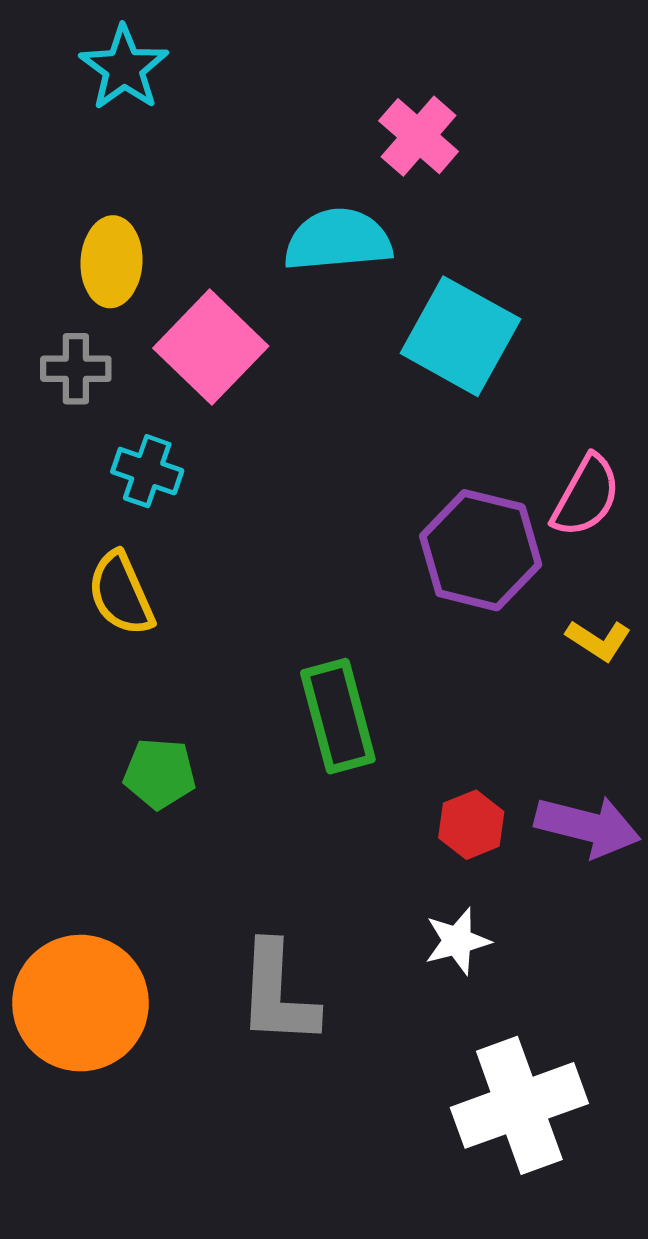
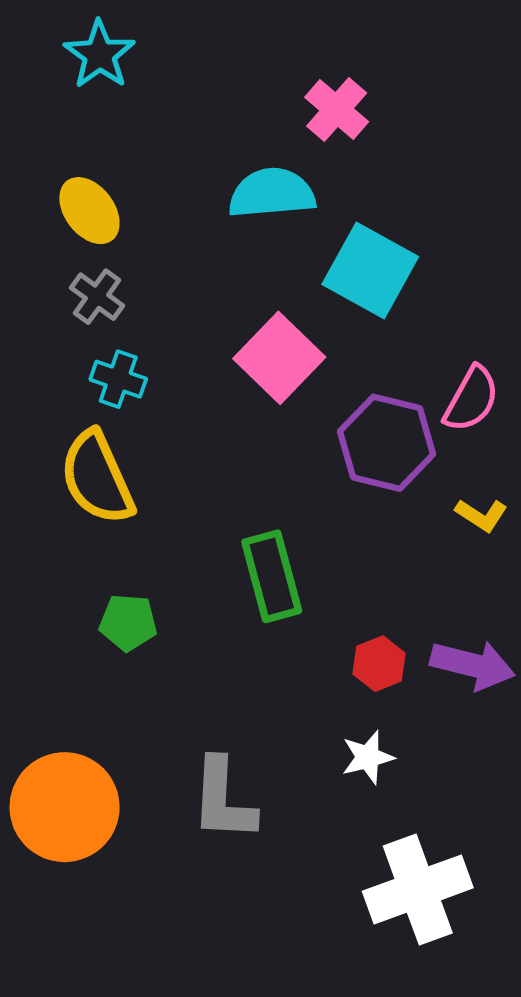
yellow ellipse: (112, 262) -> (89, 211), turned -40
pink square: (211, 347) -> (279, 358), moved
gray cross: (76, 369) -> (97, 297), moved, turned 36
yellow semicircle: (121, 594) -> (97, 478), size x1.4

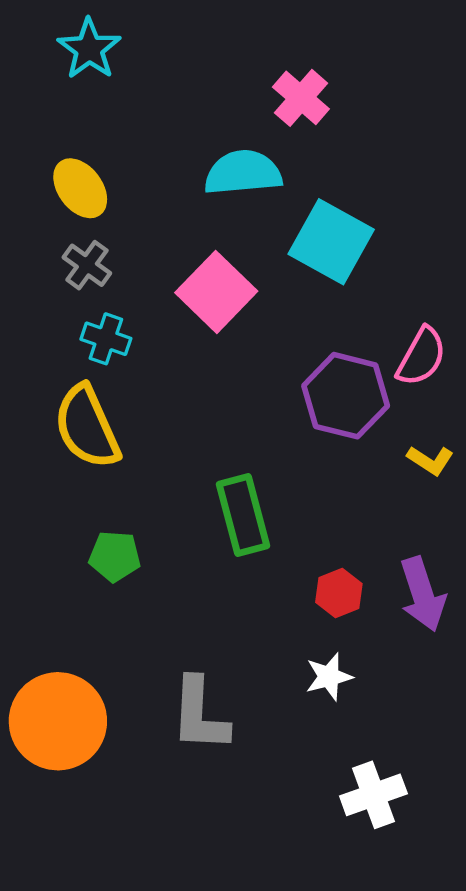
pink square: (279, 358) -> (216, 292), moved
purple arrow: (473, 665) -> (423, 594), turned 58
white cross: (418, 890) -> (373, 795), size x0.7

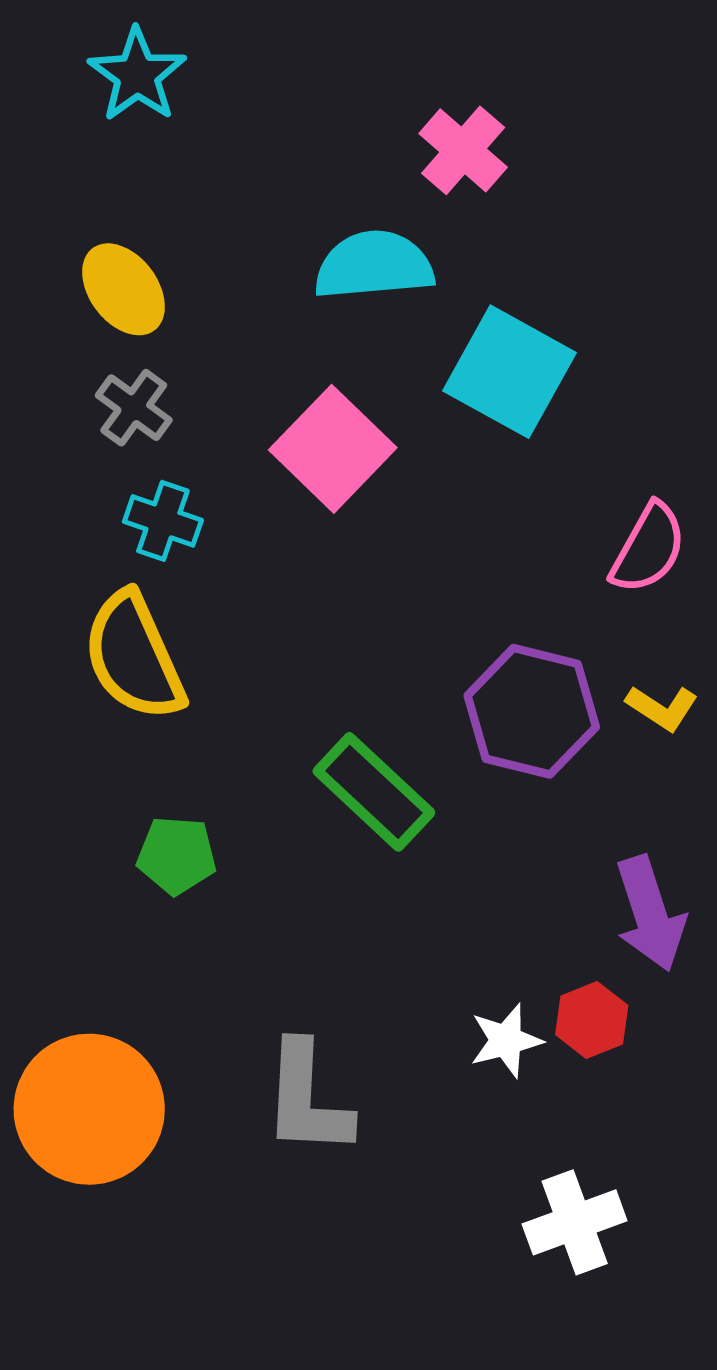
purple hexagon: (346, 396) -> (532, 711), moved
green rectangle: (243, 515) -> (374, 792), turned -32
red hexagon: (339, 593) -> (592, 1020), moved

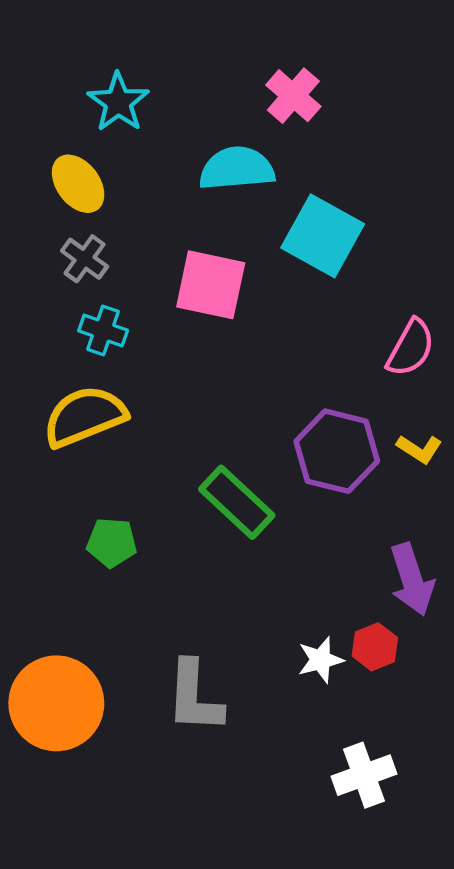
cyan star: (137, 75) -> (118, 102), moved
pink square: (333, 449) -> (211, 285), turned -32
yellow semicircle: (134, 656) -> (85, 416), turned 92

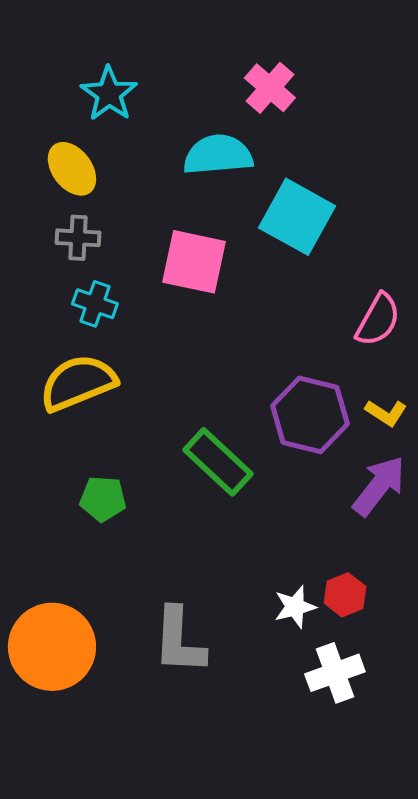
gray cross: (85, 259) -> (78, 238), turned -33
purple arrow: (412, 579) -> (379, 486), moved, turned -124
white cross: (364, 775) -> (335, 673), moved

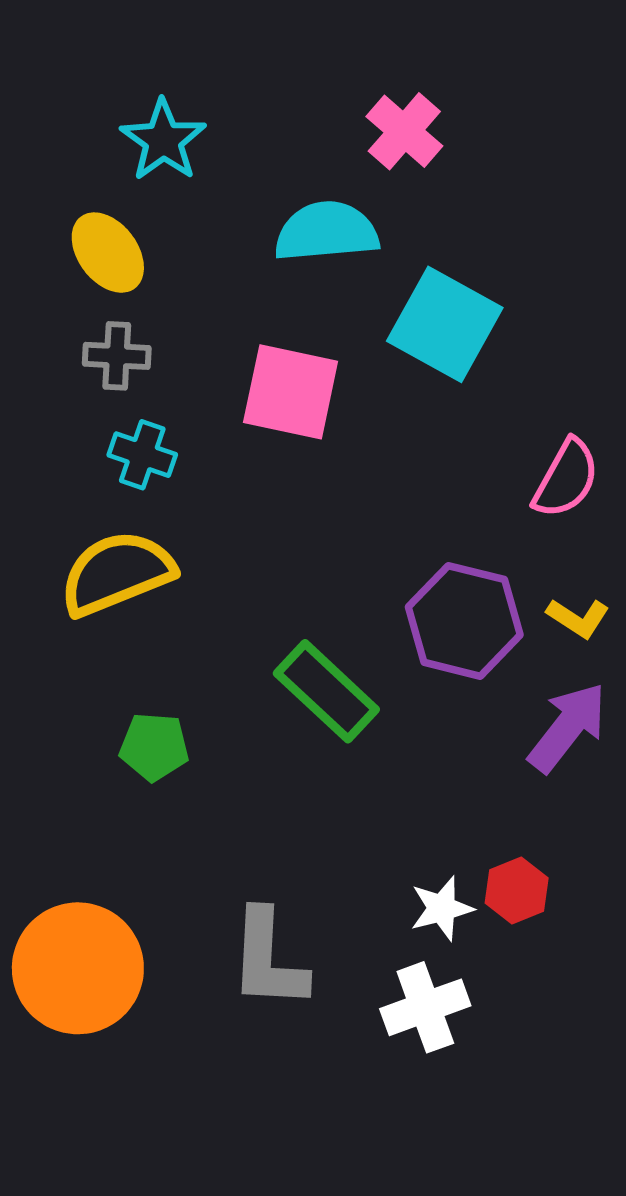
white cross: (335, 673) -> (425, 1007), moved

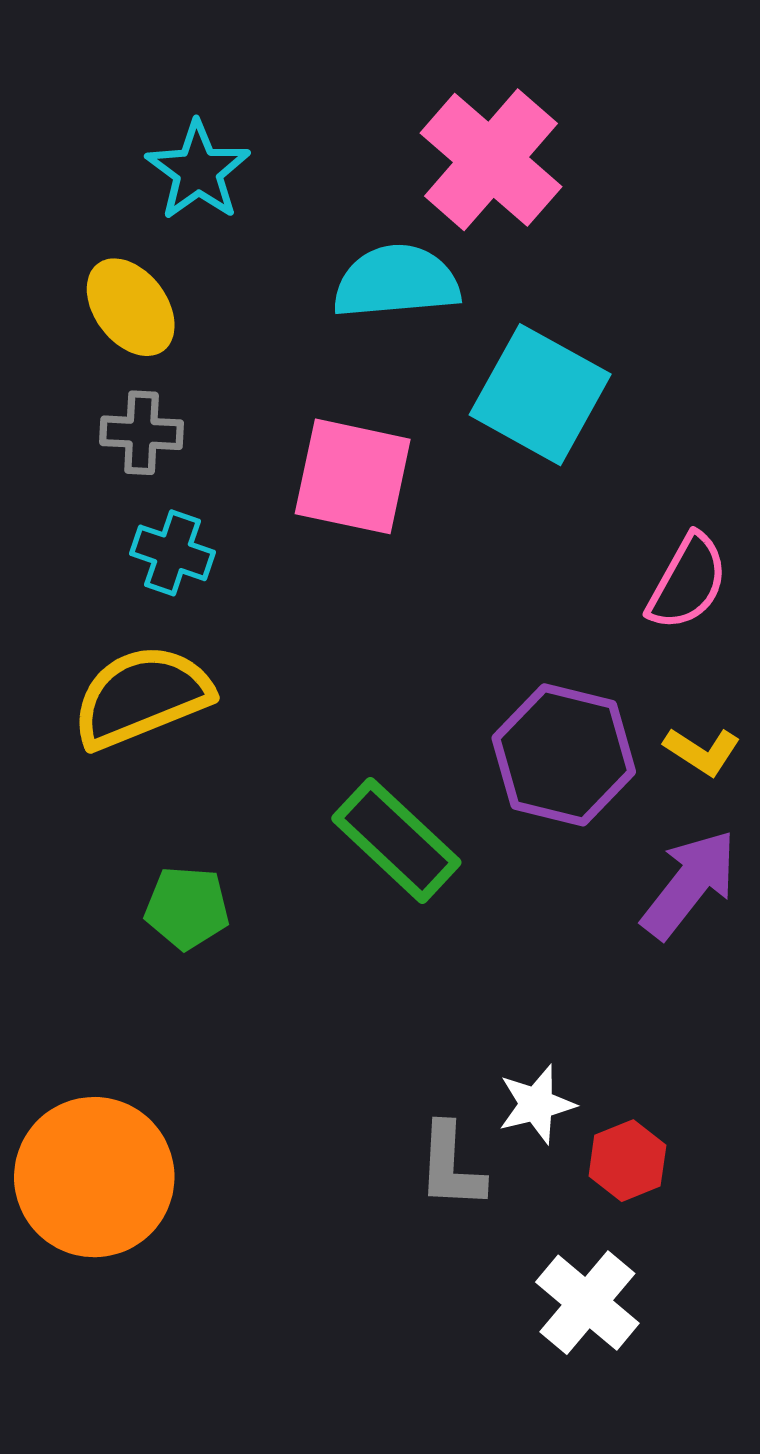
pink cross: (404, 131) -> (491, 160), size x1.5
red hexagon: (517, 890) -> (627, 1161), moved
gray L-shape: (268, 959) -> (451, 1166), moved, size x0.7
white cross: (425, 1007) -> (587, 1303), moved, turned -30

